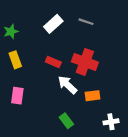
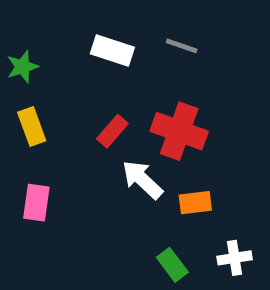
white rectangle: (53, 24) -> (112, 51), turned 60
red rectangle: (53, 62) -> (112, 131), turned -72
green rectangle: (66, 121) -> (172, 265), moved

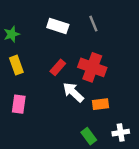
gray line: (182, 46) -> (93, 24), turned 49

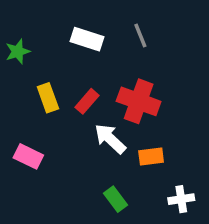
yellow rectangle: (16, 65) -> (48, 98), moved
pink rectangle: (19, 104) -> (28, 156), turned -72
green rectangle: (89, 136) -> (115, 199), moved

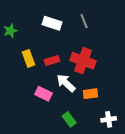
red rectangle: (87, 101) -> (52, 61), turned 32
pink rectangle: (28, 156) -> (43, 94), moved

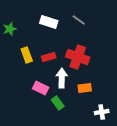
gray line: (84, 21) -> (79, 20), turned -32
white arrow: (66, 83) -> (62, 78), turned 48
green rectangle: (69, 119) -> (58, 103), moved

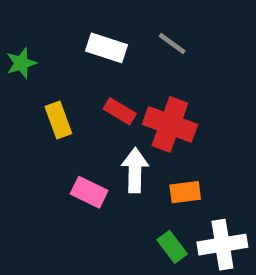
red rectangle: (49, 57) -> (120, 111), moved, turned 48
green rectangle: (58, 103) -> (172, 247), moved
white cross: (102, 112) -> (222, 245), size x1.5

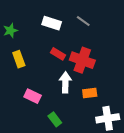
yellow rectangle: (58, 120) -> (19, 59), moved
pink rectangle: (89, 192) -> (33, 96), moved
green rectangle: (172, 247) -> (55, 119), moved

